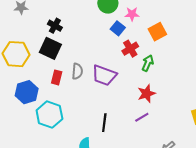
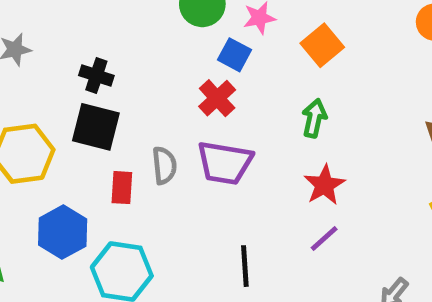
red cross: (130, 49) -> (217, 98), moved

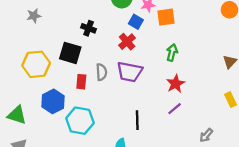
orange square: (322, 45) -> (166, 17), moved, turned 30
black cross: (96, 75) -> (89, 28), moved

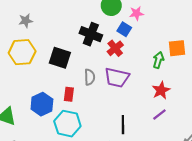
orange square: (166, 17) -> (177, 48), moved
black cross: (89, 28) -> (91, 34), moved, size x1.5
yellow hexagon: (36, 64) -> (22, 52), moved
red rectangle: (81, 82) -> (69, 94), moved

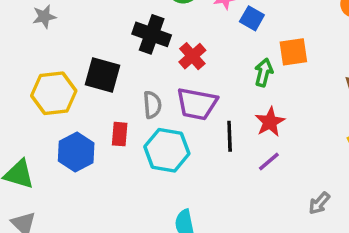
blue square: (124, 29) -> (252, 18), moved
yellow hexagon: (22, 52) -> (54, 93), moved
cyan hexagon: (67, 124) -> (167, 150), moved
black line: (123, 125) -> (230, 136), moved

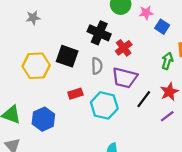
gray semicircle: (152, 105) -> (97, 66), moved
red rectangle: (120, 134) -> (75, 94), turned 64
black line: (230, 136) -> (144, 99), turned 36
blue hexagon: (76, 152) -> (43, 119), moved

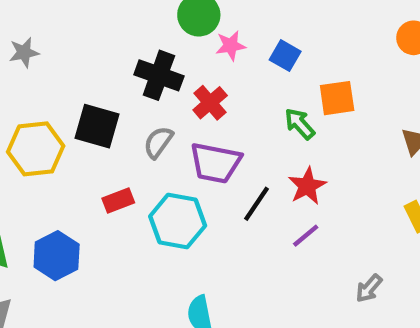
pink star: (146, 13) -> (231, 46), moved
green arrow: (167, 61) -> (300, 124), turned -56
gray semicircle: (97, 66) -> (158, 142), turned -140

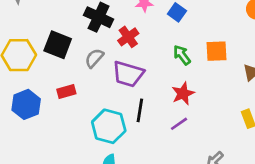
orange square: (337, 98) -> (216, 51), moved
black line: (256, 204) -> (140, 110), moved, turned -30
cyan hexagon: (178, 221) -> (109, 126), moved
blue hexagon: (57, 256) -> (26, 104), moved

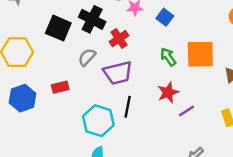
black square: (58, 45) -> (58, 28), moved
orange square: (216, 51) -> (200, 54), size x1.4
purple trapezoid: (128, 74) -> (118, 73), turned -32
purple line: (179, 124) -> (186, 111), moved

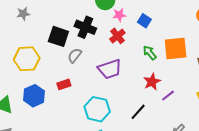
red cross: (119, 39) -> (117, 36), moved
gray semicircle: (87, 57) -> (75, 55), moved
black line: (128, 107) -> (138, 112), moved, turned 36

